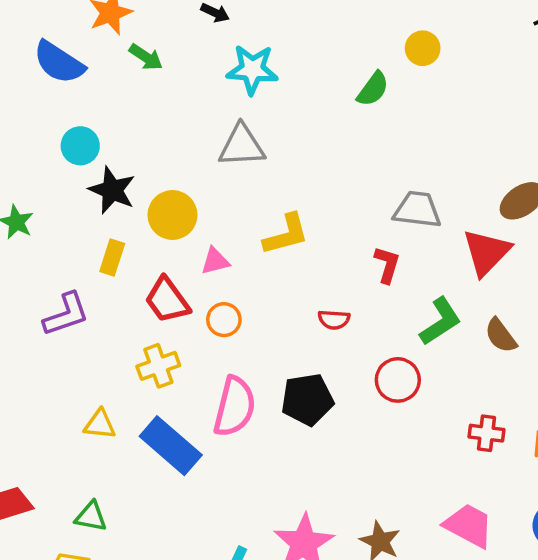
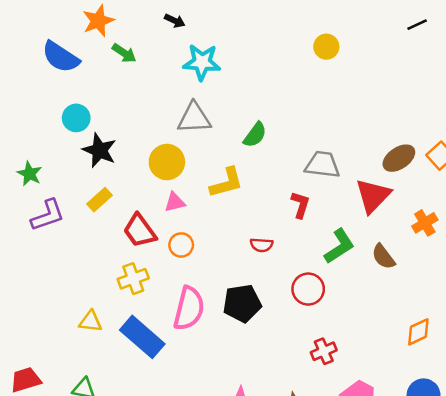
green semicircle: (373, 89) -> (255, 135), moved
yellow circle: (172, 215) -> (167, 162), moved
yellow rectangle: (112, 258) -> (99, 200), turned 30
purple L-shape: (66, 314) -> (48, 215), moved
red cross: (486, 433) -> (324, 351), moved, turned -30

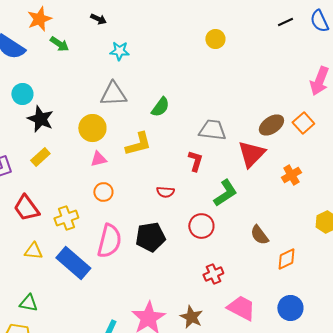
cyan star: (202, 62) -> (119, 51), size x0.7
red trapezoid: (140, 231) -> (26, 208), moved
brown semicircle: (383, 257) -> (259, 235), moved

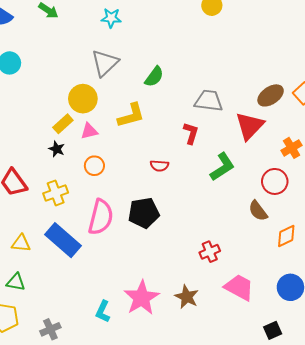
gray triangle: (113, 94) -> (105, 63), turned -40
black star: (40, 119) -> (57, 149), moved, size x0.6
yellow rectangle: (40, 157) -> (63, 124), moved
red circle: (201, 226) -> (275, 181), moved
yellow triangle: (33, 251) -> (21, 243), moved

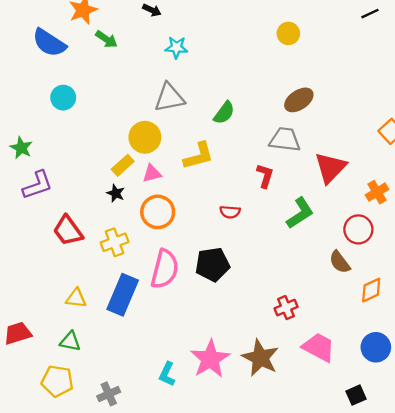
gray triangle: (105, 63) -> (169, 98), turned 32
brown ellipse: (271, 95) -> (299, 100), moved
orange circle: (94, 166) -> (158, 212), size x1.5
blue rectangle: (63, 240) -> (123, 295), turned 72
brown star: (187, 297) -> (260, 358), size x1.4

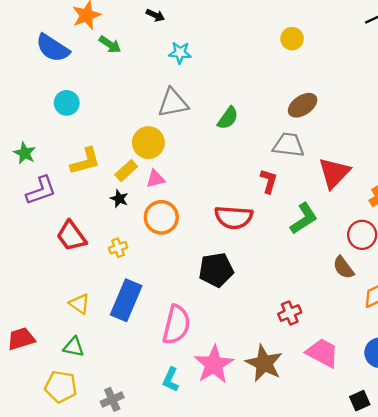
yellow L-shape: (199, 156) -> (85, 161), moved
red semicircle: (230, 212) -> (234, 217), size x1.8
yellow cross: (115, 242) -> (118, 248), size x0.7
pink semicircle: (165, 269) -> (176, 325), moved
yellow triangle: (76, 298) -> (80, 304), turned 30

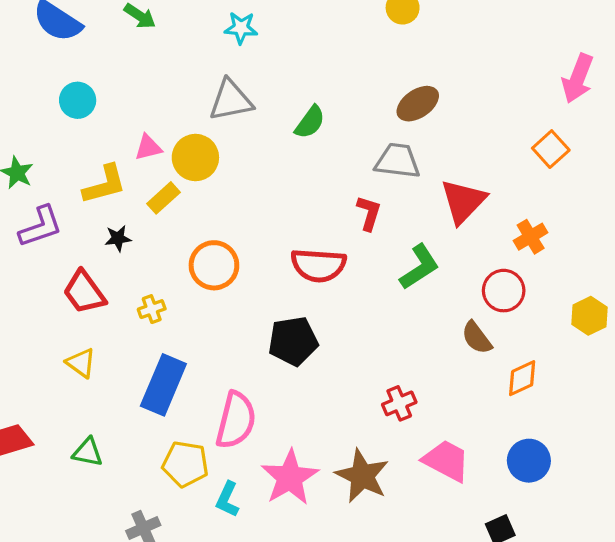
pink triangle: (155, 179) -> (148, 147), moved
black star: (119, 199) -> (118, 238), moved, turned -30
yellow triangle: (80, 304) -> (81, 363), moved
yellow pentagon: (61, 387) -> (185, 464), moved

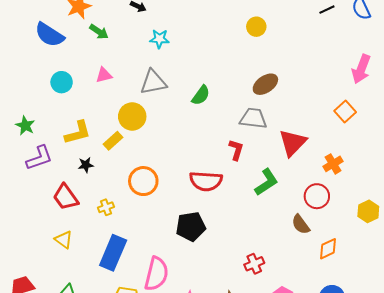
pink triangle: (148, 147) -> (104, 75), moved

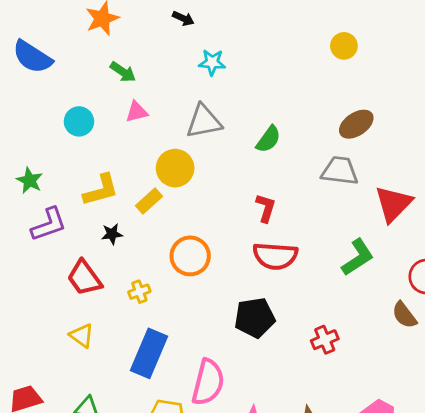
green arrow: (99, 32) -> (123, 72), moved
blue semicircle: (49, 35) -> (32, 57), moved
red L-shape: (236, 150) -> (266, 208), moved
red cross: (254, 264) -> (325, 340), moved

